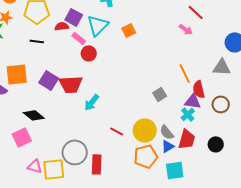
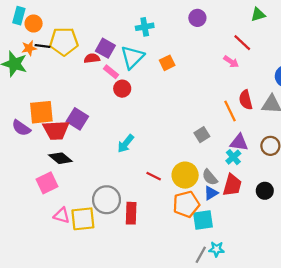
black line: (37, 41) -> (43, 46), moved
red trapezoid: (71, 84) -> (56, 130), moved
red semicircle: (199, 89) -> (246, 100), moved
cyan square: (175, 170) -> (203, 220), moved

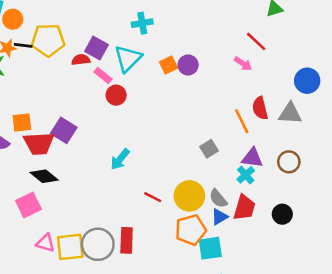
purple circle: (197, 18) -> (188, 65), moved
orange square: (41, 112) -> (22, 123), size x0.7
gray circle: (106, 200) -> (98, 244), moved

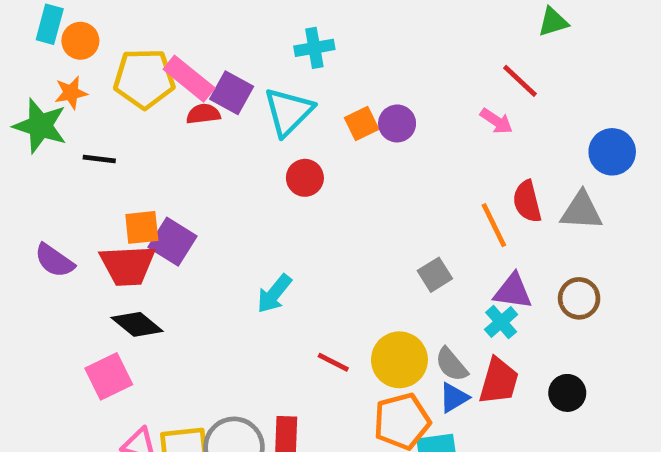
black line: (23, 45) -> (99, 159), moved
pink rectangle: (103, 75) -> (189, 79), moved, size x1.5
red circle: (116, 95) -> (305, 178), moved
orange square: (22, 123) -> (142, 227), moved

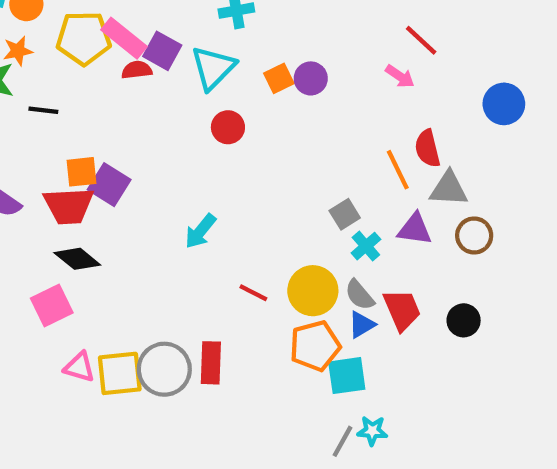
gray triangle: (581, 211) -> (449, 189), moved
cyan cross: (501, 322) -> (366, 246), moved
red trapezoid: (499, 381) -> (402, 310), turned -39

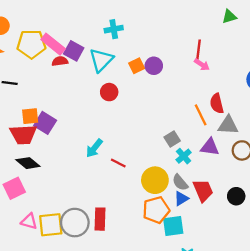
red line: (421, 40) -> (198, 50), moved, turned 54
red line: (253, 293) -> (118, 163), moved

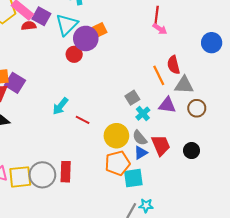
purple circle: (154, 66) -> (86, 38), moved, size x1.5

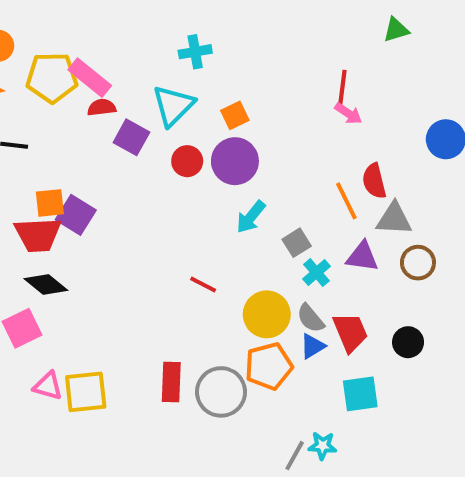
purple square: (41, 16) -> (131, 137), moved
purple circle: (86, 38) -> (235, 161), moved
cyan arrow: (60, 106) -> (251, 217), moved
gray circle: (42, 175) -> (221, 392), moved
cyan square: (133, 178) -> (360, 394), moved

